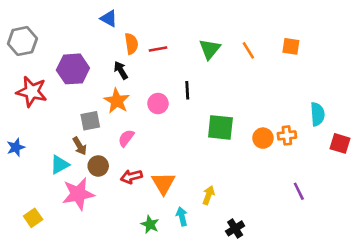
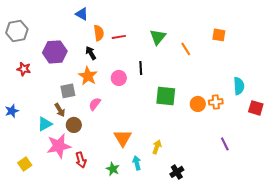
orange line: (248, 50) -> (186, 49), moved
red star: (32, 92) -> (24, 69), size x0.6
red arrow: (131, 177) -> (81, 160), moved, turned -91

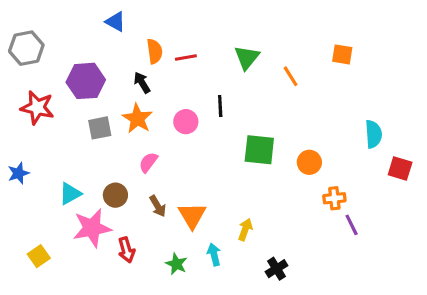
blue triangle: (82, 14) -> (115, 22), moved
red star: (24, 69) -> (37, 108), size x1.5
gray square: (68, 91) -> (100, 128), moved
orange cross: (216, 102) -> (334, 198), moved
brown arrow: (60, 110) -> (158, 206), moved

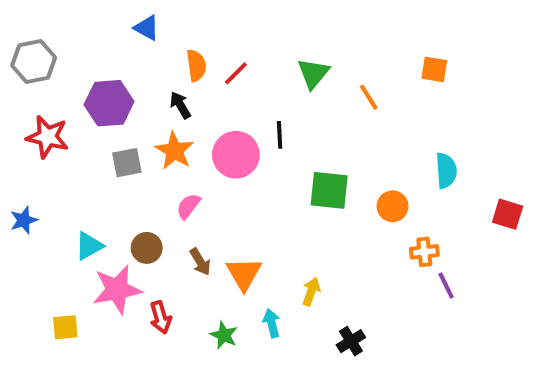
red line: (186, 58) -> (236, 73), turned -35
pink circle: (186, 122) -> (236, 155), size x1.5
cyan semicircle: (373, 134) -> (446, 171), moved
yellow square: (39, 256) -> (65, 327), moved, turned 30

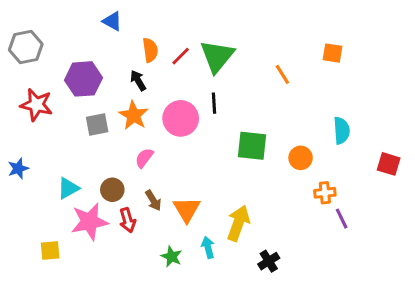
green triangle: (313, 73) -> (217, 56), moved, size x1.4
yellow arrow: (311, 292) -> (238, 223), size x1.6
red arrow: (161, 317) -> (127, 220), moved

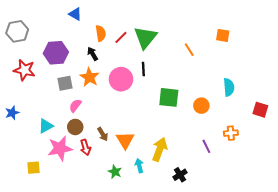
pink semicircle: (144, 158) -> (75, 106), moved
orange cross: (325, 193) -> (231, 133), moved
purple line: (342, 219) -> (206, 146), moved

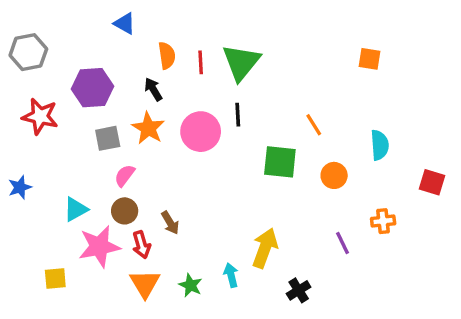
red line: (121, 37) -> (201, 62), turned -48
orange line: (189, 50) -> (314, 125), moved
orange triangle: (125, 140) -> (145, 284), moved

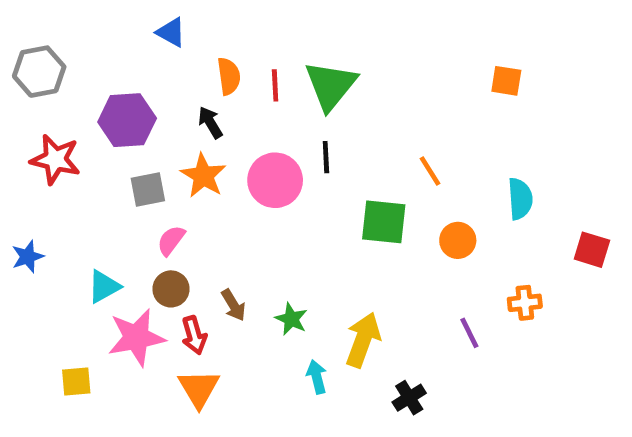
green star: (190, 285) -> (291, 319), moved

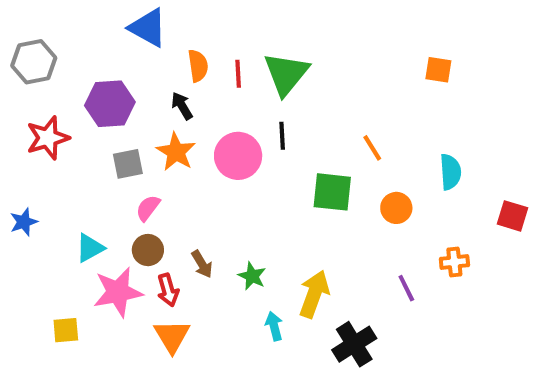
blue triangle: (171, 32) -> (148, 28), size x1.5
red star: (55, 159) -> (48, 138), turned -30
black cross: (409, 398) -> (354, 344), size x1.5

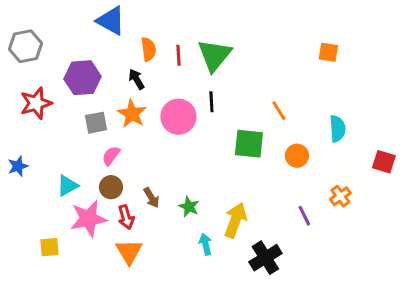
orange cross: (454, 262) -> (340, 196), turned -30

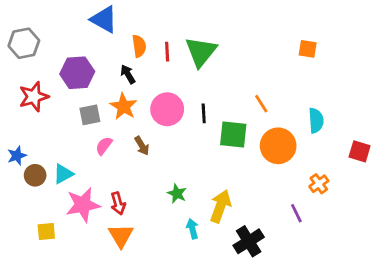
black line: (211, 102) -> (204, 113), moved
orange circle: (297, 156) -> (278, 146), size x1.6
brown circle: (111, 187) -> (35, 175), moved
brown arrow: (151, 198) -> (142, 146), moved
purple line: (304, 216) -> (296, 213), moved

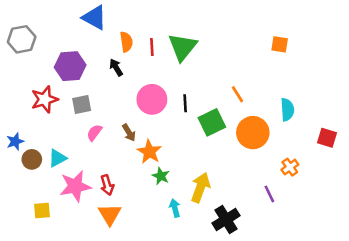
red star: (34, 97) -> (45, 99), moved
orange star: (124, 106) -> (149, 152), moved
green square: (233, 135) -> (212, 122), turned -32

